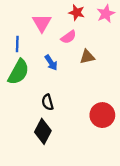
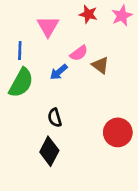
pink semicircle: (69, 37) -> (79, 53), moved
brown triangle: (87, 57) -> (100, 65), turned 49
blue arrow: (51, 63) -> (59, 72), turned 84

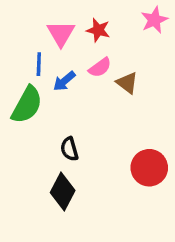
red star: (88, 14) -> (98, 30), moved
blue line: (20, 51) -> (39, 64), moved
blue arrow: (59, 72) -> (64, 81), moved

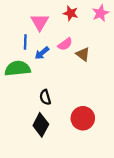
red star: (98, 30) -> (71, 13), moved
green semicircle: (27, 105) -> (18, 68), turned -125
red circle: (149, 168) -> (83, 118), moved

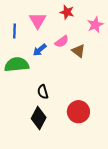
pink star: (101, 13) -> (95, 25), moved
blue line: (25, 42) -> (15, 31), moved

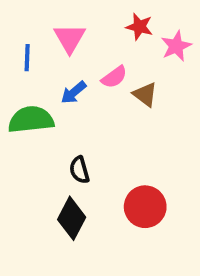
red star: (67, 12) -> (139, 27), moved

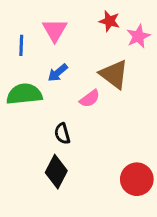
pink semicircle: (114, 77) -> (90, 99), moved
brown triangle: (145, 94) -> (114, 74), size x1.5
red circle: (145, 207) -> (137, 179), moved

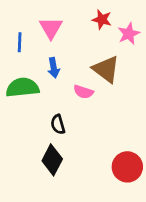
blue arrow: (58, 73) -> (54, 68), turned -60
pink semicircle: (90, 99) -> (83, 92), turned 54

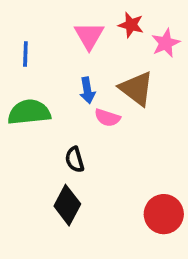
pink triangle: (51, 28) -> (89, 36), moved
blue arrow: (54, 68) -> (87, 90), moved

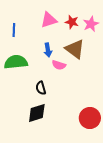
red star: (131, 25) -> (72, 22), moved
pink triangle: (89, 36) -> (49, 20), turned 42
black diamond: (67, 205) -> (37, 113), turned 45

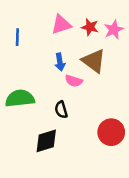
green semicircle: (16, 62) -> (20, 98), moved
black semicircle: (41, 88) -> (61, 110), moved
red circle: (90, 118) -> (111, 132), moved

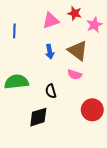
red star: (90, 27) -> (75, 13), moved
pink semicircle: (74, 81) -> (75, 75), moved

